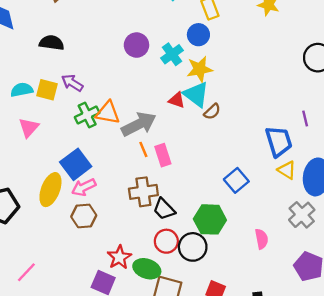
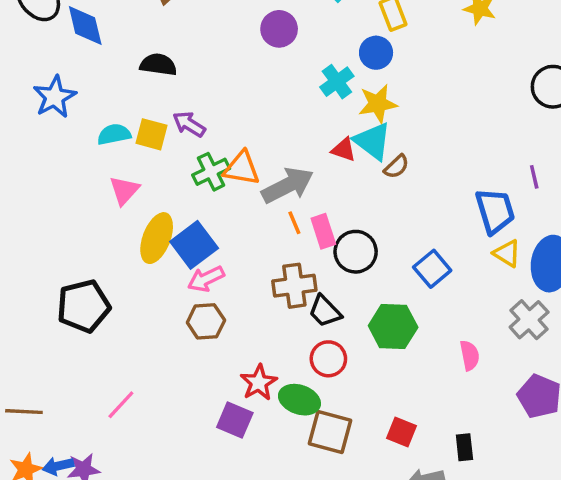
purple circle: (136, 45) -> (279, 29), moved
yellow ellipse: (50, 190) -> (157, 238), moved
black circle: (193, 247) -> (356, 252), moved

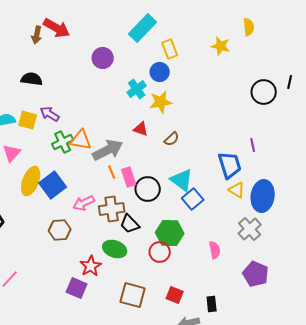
cyan triangle: (373, 141) -> (182, 180), moved
pink arrow: (206, 279) -> (84, 203), moved
red circle: (328, 359) -> (160, 252), moved
green ellipse: (299, 400) -> (115, 249), moved

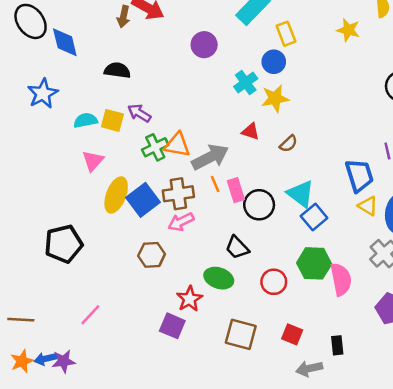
brown cross: (112, 209) -> (178, 194), moved
green hexagon: (170, 233) -> (314, 263), moved
pink semicircle: (215, 250) -> (341, 279), size x1.5

